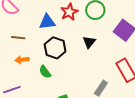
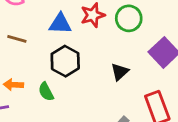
black triangle: (89, 42) -> (120, 72), moved
orange arrow: (22, 60) -> (13, 85), moved

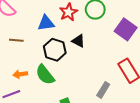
black triangle: (120, 72) -> (78, 41), moved, turned -40
green semicircle: (46, 92) -> (45, 75), size x1.5

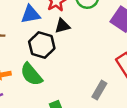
black triangle: (78, 41) -> (62, 26), moved, turned -40

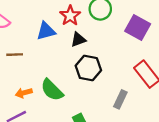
black hexagon: (42, 45) -> (88, 68), moved

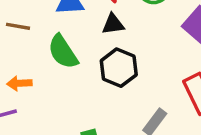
green semicircle: (52, 90) -> (63, 52), moved

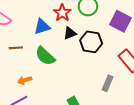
black hexagon: (119, 68) -> (91, 42), moved

